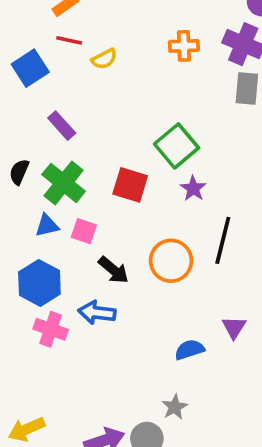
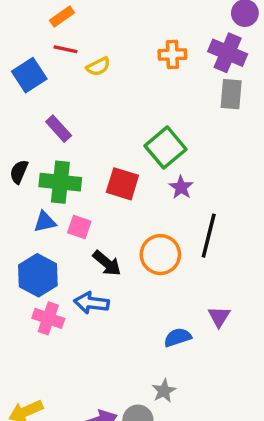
green cross: (64, 183) -> (60, 182), turned -33

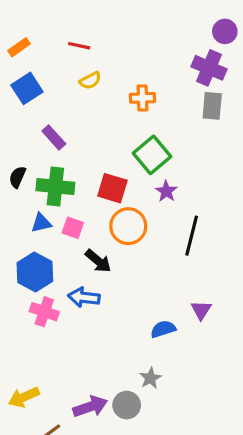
orange rectangle: (62, 17) -> (19, 47), moved
red line: (66, 49) -> (79, 46), moved
orange cross: (172, 54) -> (142, 98), moved
orange circle: (160, 255) -> (128, 226), moved

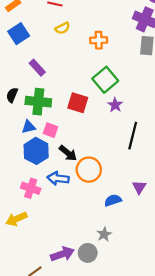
orange circle: (128, 226) -> (89, 170), moved
blue hexagon: (35, 272) -> (36, 151), moved
yellow arrow: (24, 397) -> (16, 219), moved

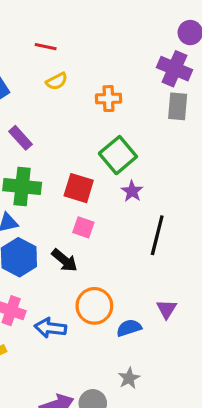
pink square: (50, 130) -> (83, 227), moved
orange circle: (89, 170) -> (94, 306), moved
blue arrow: (58, 178) -> (50, 328), moved
gray star: (104, 234) -> (129, 378), moved

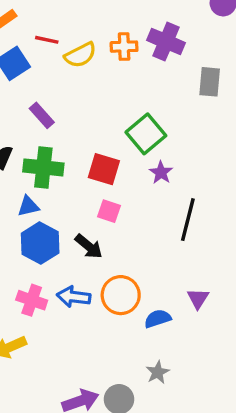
red line: (46, 47) -> (47, 40), moved
purple cross: (174, 69) -> (166, 42), moved
yellow semicircle: (57, 81) -> (80, 55), size x1.4
orange cross: (109, 99) -> (124, 47), moved
blue arrow: (50, 328) -> (74, 297), moved

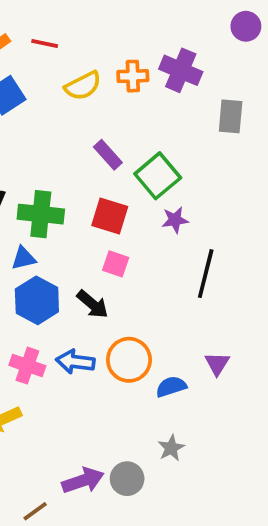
red line: (47, 40) -> (45, 44), moved
purple rectangle: (42, 115) -> (108, 155), moved
purple star: (161, 173) -> (175, 220), turned 30

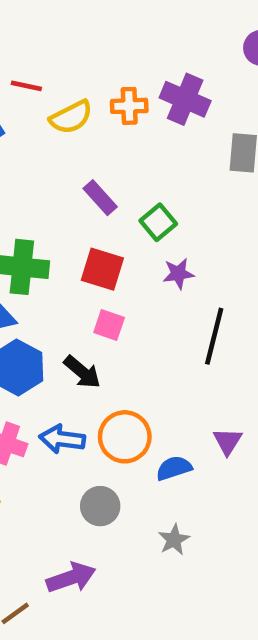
red line: (45, 44) -> (26, 86), moved
green square: (158, 176) -> (158, 222), size x0.7
gray circle: (127, 479) -> (100, 506), moved

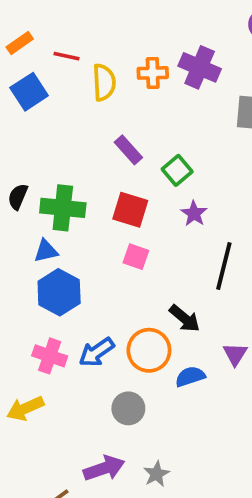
yellow semicircle: (71, 117) -> (104, 82), turned -66
purple star: (178, 274) -> (194, 214), turned -30
black arrow: (82, 372) -> (185, 318), moved
blue arrow: (62, 439) -> (97, 352), turned -42
gray star: (174, 540) -> (156, 474), moved

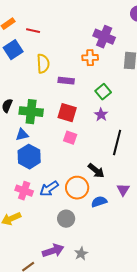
orange cross: (153, 73) -> (90, 58), moved
yellow semicircle: (104, 82) -> (43, 64), moved
purple rectangle: (128, 150) -> (66, 81), turned -42
green square: (177, 170) -> (103, 92), moved

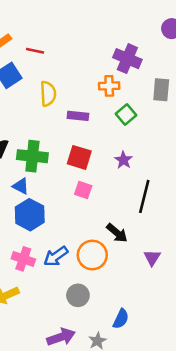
green square: (103, 92) -> (126, 114), moved
blue triangle: (22, 135) -> (21, 186), turned 40
blue semicircle: (99, 202) -> (121, 319), moved, turned 133

